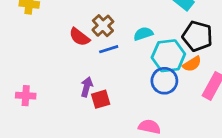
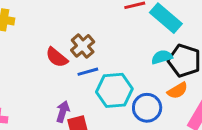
cyan semicircle: (143, 34) -> (162, 57), moved
cyan hexagon: (168, 56) -> (114, 90), moved

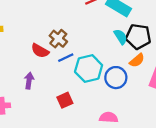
cyan semicircle: (162, 57) -> (121, 37), turned 84
purple arrow: (63, 112) -> (29, 81), moved

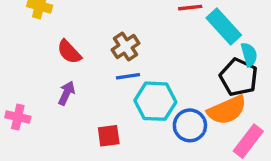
cyan semicircle: (121, 37) -> (249, 55), moved
red semicircle: (40, 51) -> (69, 52), moved
orange semicircle: (137, 60) -> (227, 110), size x1.6

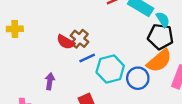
red semicircle: (69, 52) -> (66, 42), moved

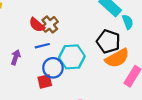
black pentagon: (161, 37) -> (108, 41), moved
blue line: (87, 58) -> (42, 46), moved
blue circle: (138, 78) -> (53, 68), moved

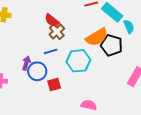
red semicircle: (37, 25) -> (52, 20), moved
orange semicircle: (117, 58) -> (97, 37), moved
blue circle: (53, 68) -> (37, 71), moved

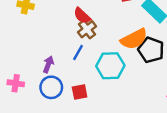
blue line: (51, 51) -> (78, 52), turned -48
blue circle: (37, 71) -> (51, 87), moved

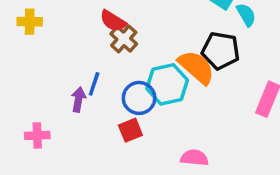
orange semicircle: (134, 39) -> (196, 67), moved, turned -100
blue line: (78, 52) -> (94, 84), moved
blue circle: (51, 87) -> (139, 98), moved

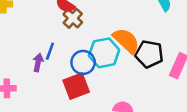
black pentagon: (221, 51) -> (149, 54), moved
red square: (130, 130) -> (76, 86), size x1.5

